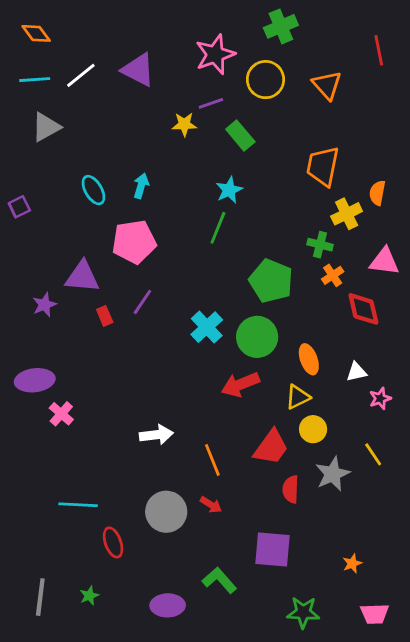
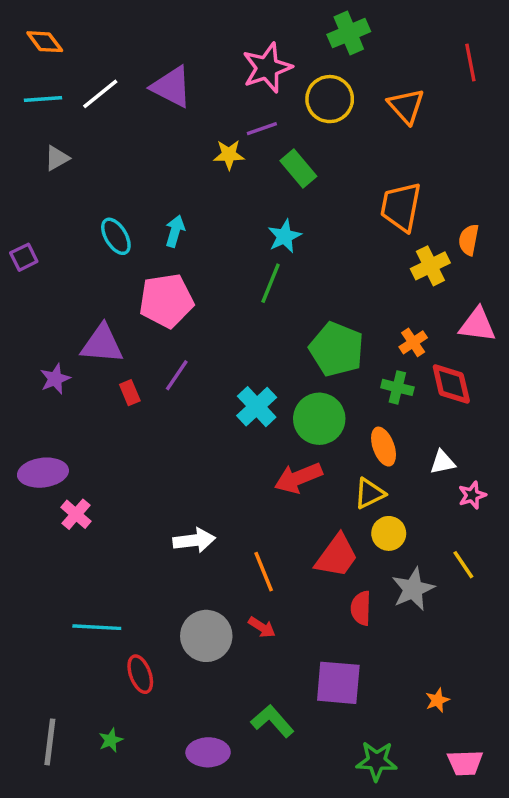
gray triangle: (46, 127) -> (57, 158), size x0.7
green cross: (320, 245) -> (397, 387), moved

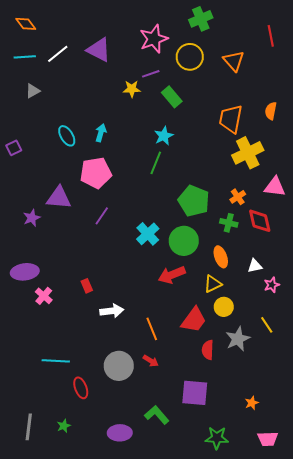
orange semicircle: (469, 240) -> (271, 111), moved
yellow cross: (430, 266) -> (248, 153), size x1.4
red rectangle: (130, 393) -> (87, 286), moved

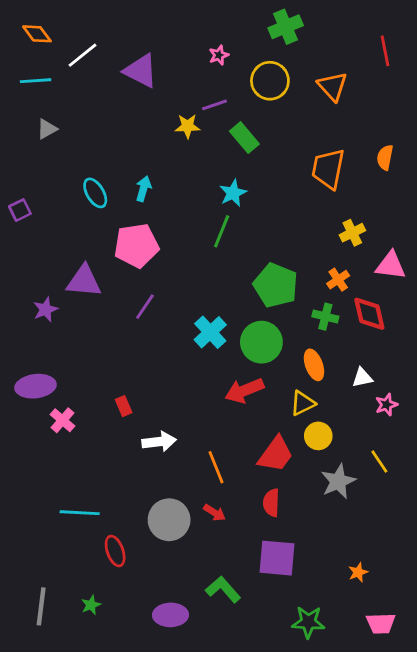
pink star: (154, 39) -> (219, 55), size x0.5
white line: (58, 54) -> (82, 55), moved
yellow cross: (248, 153) -> (352, 233), moved, size x0.6
red semicircle: (208, 350) -> (271, 503), moved

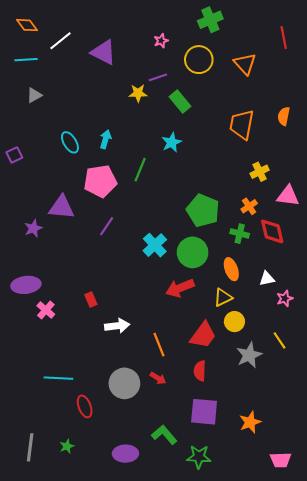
green line: (222, 231) -> (140, 170), moved
orange star: (358, 572) -> (250, 422), moved, size x1.5
green star: (308, 622) -> (199, 457), moved

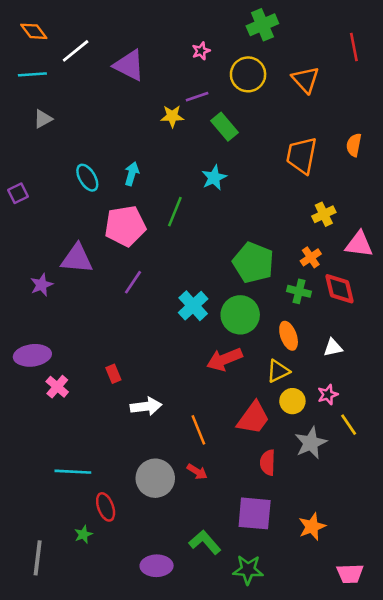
pink star: (285, 299) -> (328, 395), moved
red semicircle: (200, 371) -> (268, 463), moved
green star: (67, 446) -> (83, 534), moved

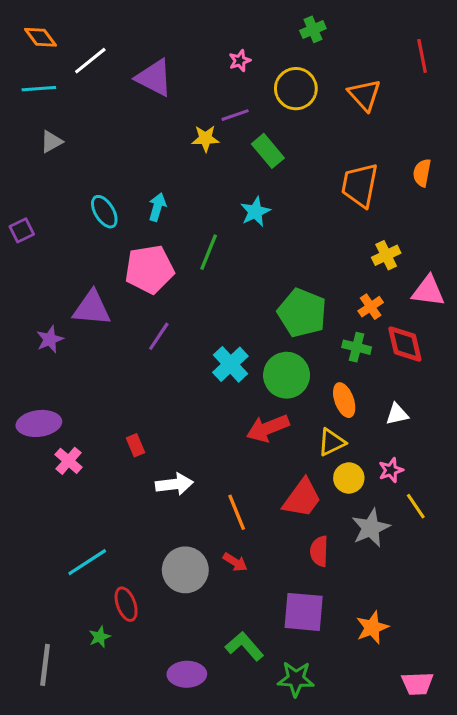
green cross: (262, 25) -> (313, 29), size x0.7
cyan line: (73, 472) -> (87, 562), turned -36

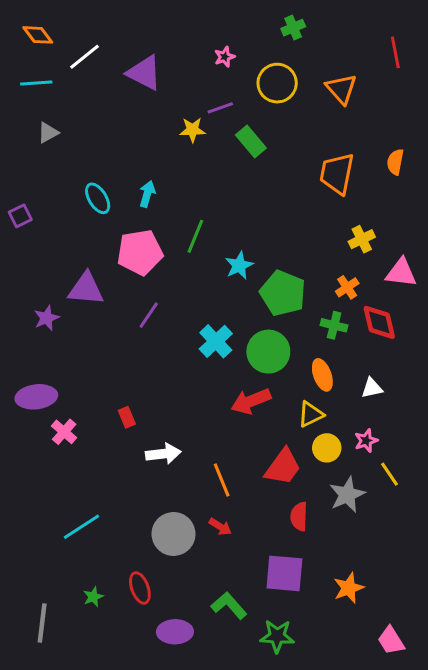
cyan star: (255, 212) -> (239, 265), moved
red ellipse: (126, 604) -> (140, 588), moved
pink trapezoid: (417, 684) -> (391, 641), turned 60

